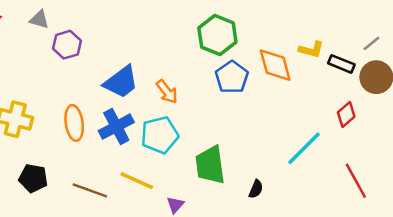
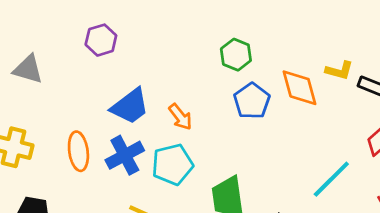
gray triangle: (39, 19) -> (28, 69), moved, size x1.4
green hexagon: (217, 35) -> (236, 55), size x0.7
purple hexagon: (67, 45) -> (101, 40), moved

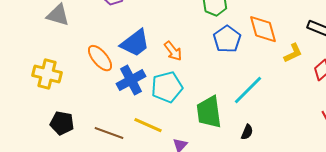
yellow L-shape: (339, 70) -> (293, 53), moved, turned -40
orange ellipse: (78, 151) -> (100, 58), moved, turned -32
cyan line: (331, 179) -> (248, 90), moved

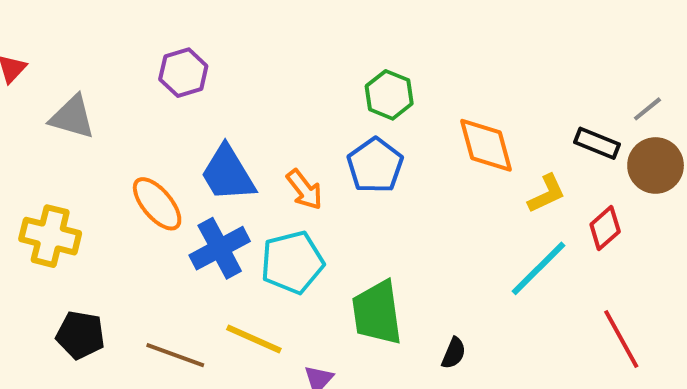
blue pentagon: (227, 39) -> (375, 165), moved
blue trapezoid: (135, 43) -> (228, 174), turned 96
cyan line: (248, 90) -> (538, 268), moved

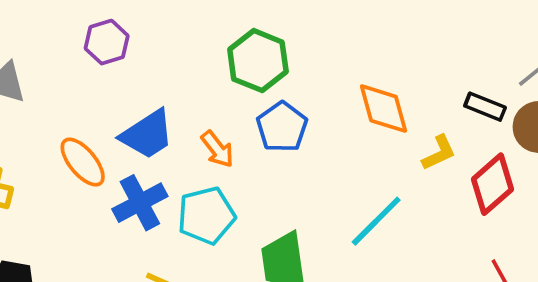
green hexagon: (389, 95) -> (258, 61), moved, size x1.4
blue trapezoid: (228, 174) -> (147, 134), turned -92
red diamond: (605, 228) -> (492, 184), size x1.5
cyan line: (538, 268) -> (376, 221), moved

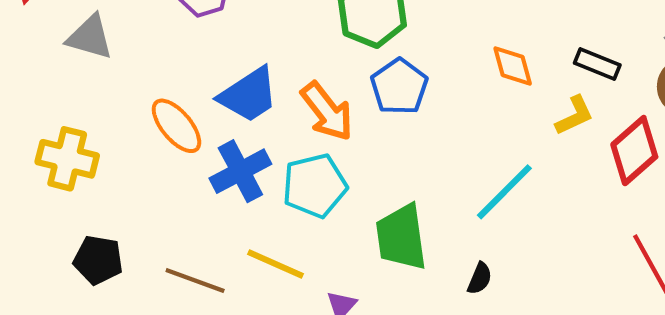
black rectangle: (485, 107) -> (597, 64), moved
orange diamond: (384, 109) -> (513, 66), size x0.7
orange arrow: (217, 149) -> (327, 111), size x1.4

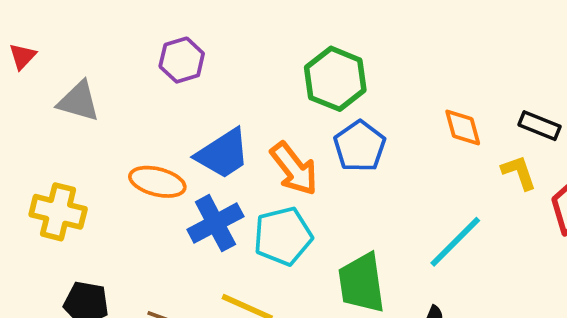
yellow L-shape: (574, 116) -> (519, 172), turned -84
orange ellipse: (176, 126) -> (157, 182), turned -36

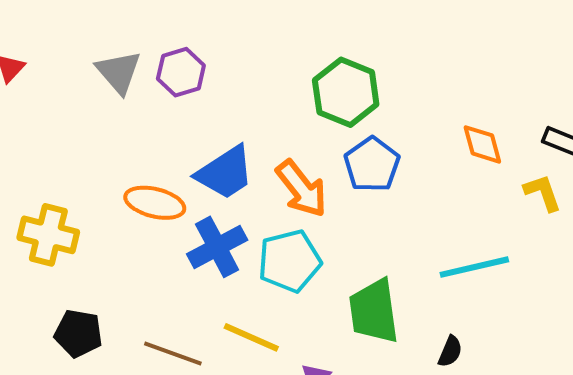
gray triangle: (79, 101) -> (119, 72), moved, turned 33
cyan line: (455, 242) -> (474, 267), turned 32

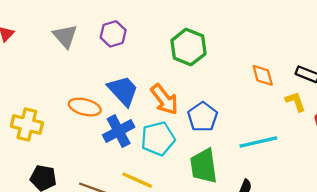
purple hexagon: (181, 72) -> (113, 34), moved
blue pentagon: (372, 165) -> (203, 117), moved
blue trapezoid: (225, 173) -> (123, 91), turned -100

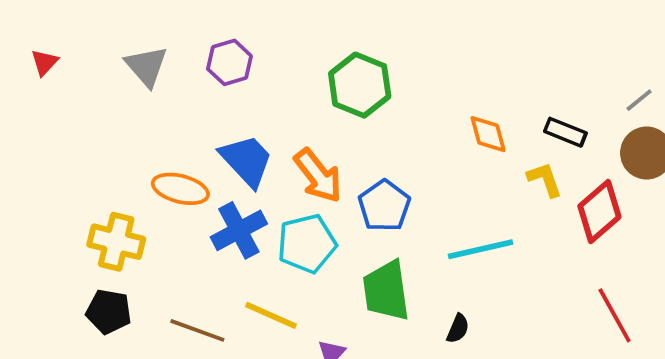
yellow cross: (27, 124) -> (116, 242), moved

